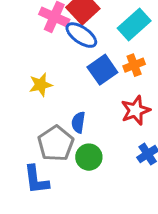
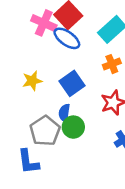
blue square: (102, 70) -> (72, 83), moved
green circle: (89, 157) -> (73, 127), moved

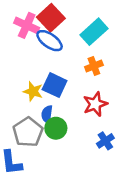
yellow star: (32, 81) -> (33, 91), moved, turned 30
blue square: (72, 83) -> (55, 85), turned -30

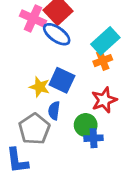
cyan rectangle: (94, 32) -> (105, 41), moved
green circle: (56, 128) -> (86, 125), moved
blue cross: (105, 141) -> (94, 138), moved, turned 30

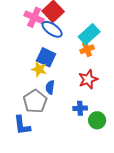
blue square: (62, 80) -> (46, 57), moved
green circle: (86, 125) -> (97, 120), moved

